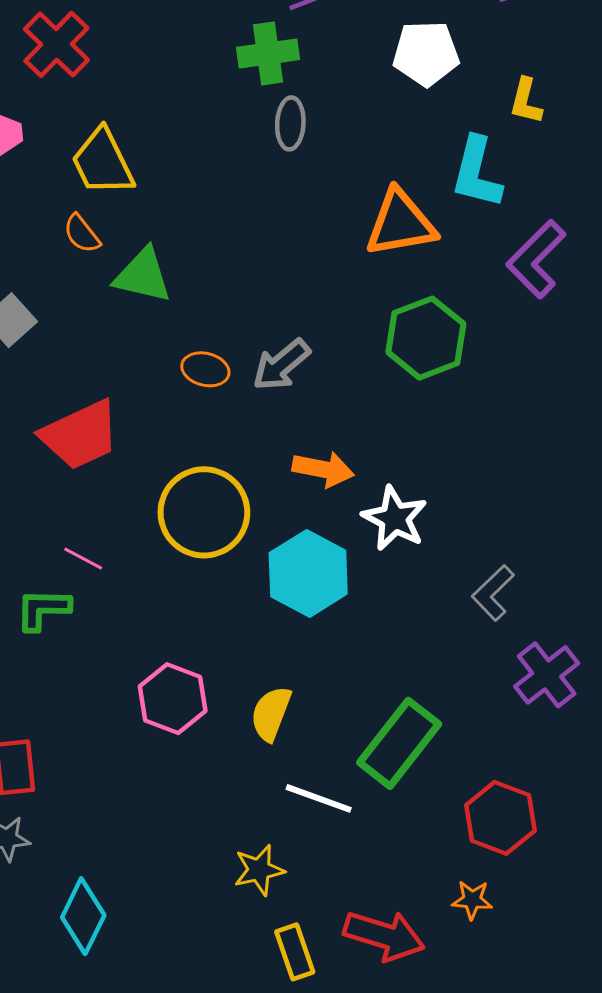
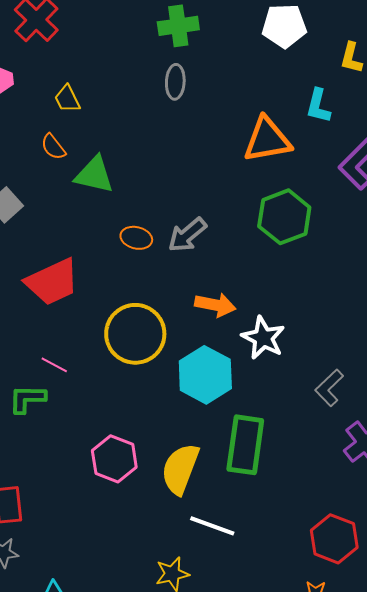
gray ellipse: (290, 123) -> (175, 82), moved
yellow trapezoid: (103, 162) -> (67, 99), size x0.6
cyan L-shape: (477, 173) -> (318, 106), size x0.7
yellow semicircle: (271, 714) -> (180, 469), size x1.4
green rectangle: (399, 743) -> (245, 445), moved, turned -30

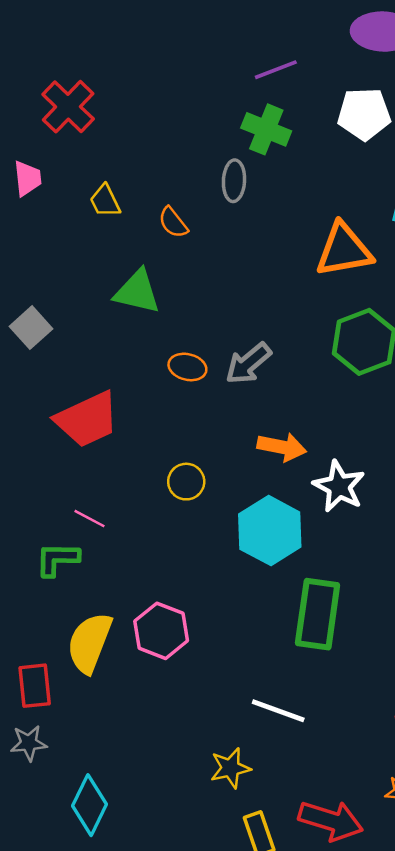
green cross: (178, 26) -> (266, 129), moved, turned 30
orange semicircle: (53, 147) -> (173, 223), moved
yellow circle: (135, 334) -> (186, 482), size x0.5
yellow semicircle: (180, 469) -> (90, 643), moved

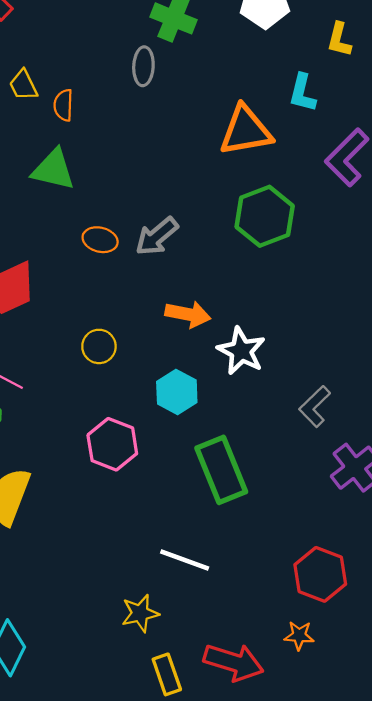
orange semicircle: (173, 223) -> (63, 105), moved, turned 40
cyan hexagon: (270, 531) -> (177, 392), size x0.7
green rectangle: (318, 614) -> (221, 470), turned -30
pink hexagon: (161, 631) -> (112, 444), moved

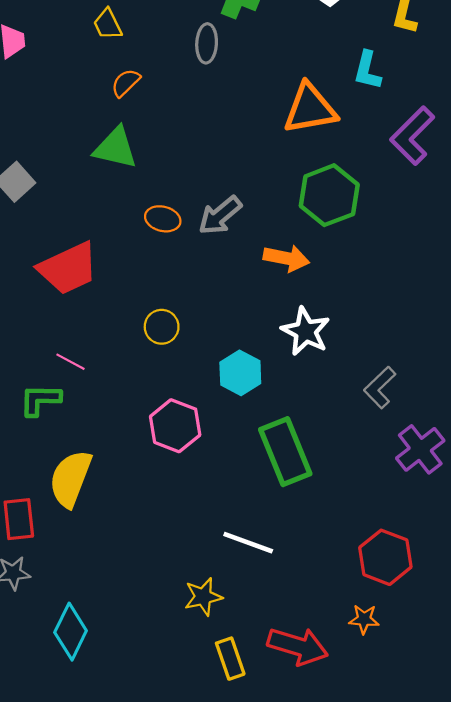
yellow trapezoid: (23, 85) -> (108, 24), moved
orange semicircle: (63, 105) -> (126, 83), turned 44
orange arrow: (188, 314) -> (286, 258), moved

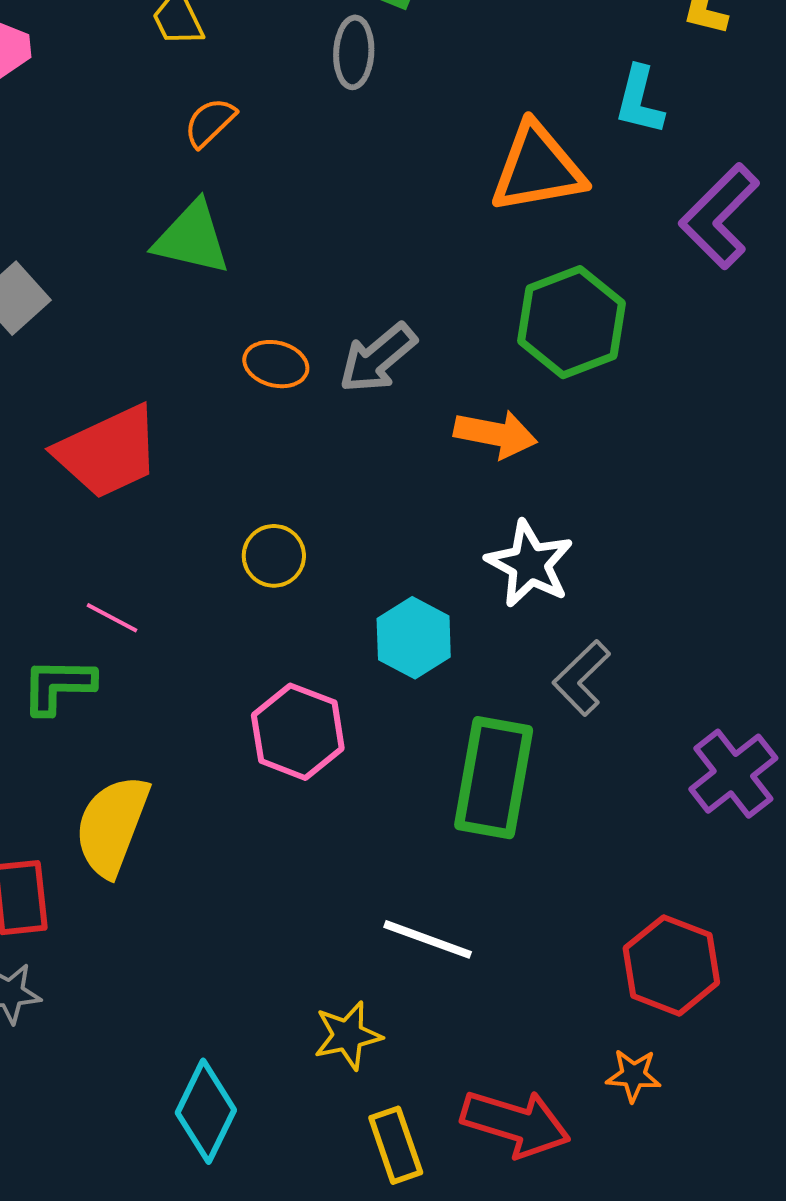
gray L-shape: (380, 388) -> (582, 678), moved
green rectangle: (285, 452) -> (494, 778), turned 32
cyan diamond: (71, 632) -> (206, 1111), moved

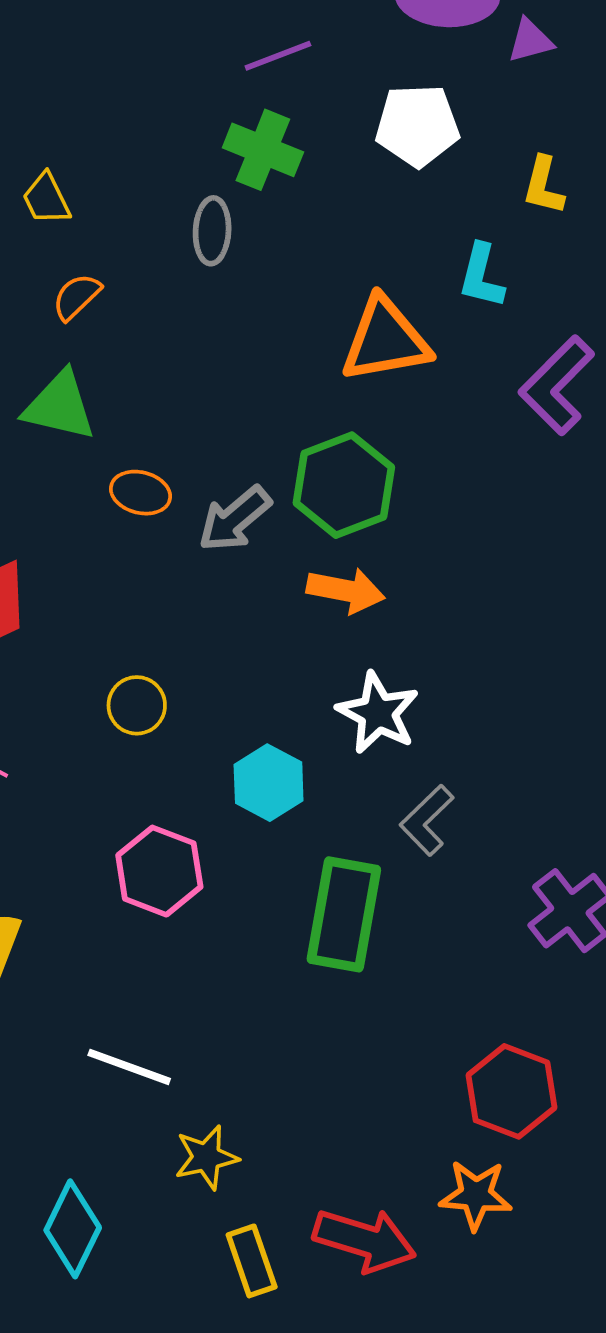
green hexagon: (572, 322) -> (344, 485), moved
orange ellipse: (276, 364) -> (141, 493), moved
white line: (428, 939) -> (129, 1067), moved
orange star: (633, 1075) -> (476, 1195), size x1.4

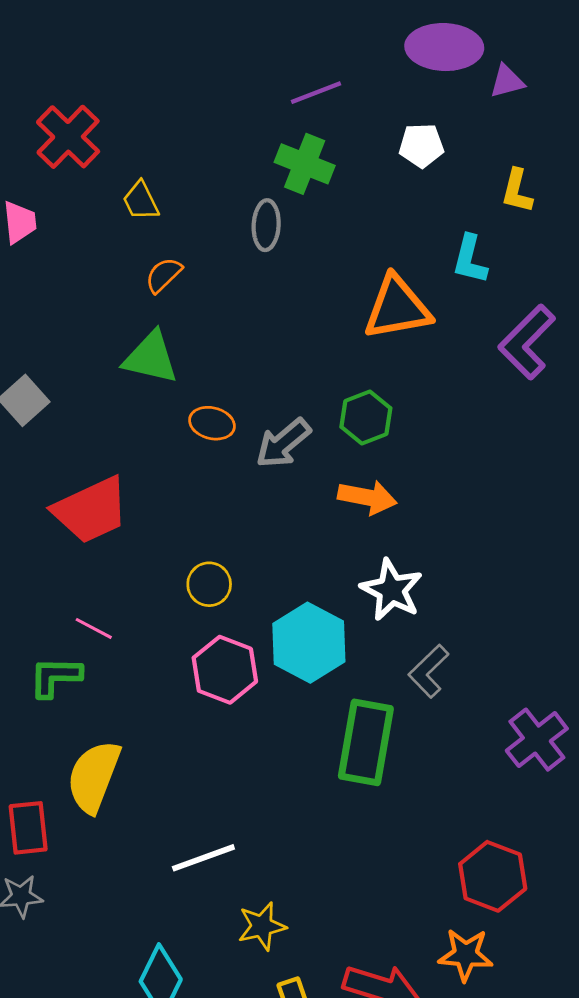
white pentagon: (417, 125) -> (421, 145), size x0.7
green hexagon: (344, 485) -> (366, 417), size x0.7
cyan hexagon: (269, 783) -> (309, 643), size x1.4
pink hexagon: (159, 871) -> (225, 670), moved
white line: (129, 1067) -> (203, 858), turned -40

